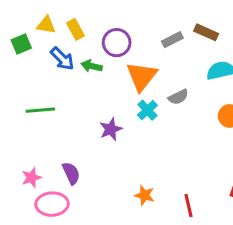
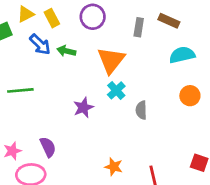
yellow triangle: (46, 25) -> (26, 14), turned -36
gray rectangle: (172, 40) -> (139, 27), turned -54
purple circle: (117, 43) -> (93, 17), moved
gray semicircle: (178, 97) -> (141, 110), moved, turned 114

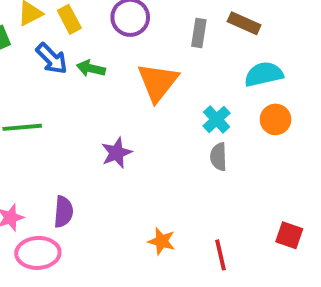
cyan cross: (116, 90) -> (217, 119), moved
orange circle: (190, 96) -> (276, 119), moved
gray semicircle: (141, 110) -> (219, 157), moved
purple semicircle: (48, 147) -> (63, 212), turned 30

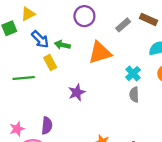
yellow rectangle: (69, 19) -> (50, 63), moved
gray rectangle: (199, 33) -> (123, 25), turned 40
orange triangle: (158, 82) -> (100, 53), turned 35

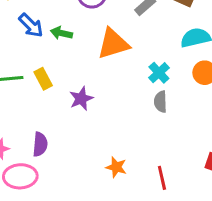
yellow rectangle: (50, 63) -> (43, 79), moved

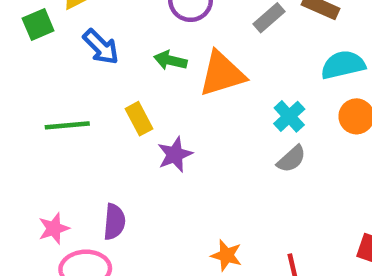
green arrow: (61, 33) -> (170, 60), moved
yellow rectangle: (43, 79) -> (139, 119), moved
gray semicircle: (160, 102) -> (291, 159), turned -130

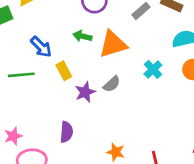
blue arrow: (101, 47) -> (41, 47), moved
gray semicircle: (291, 159) -> (112, 84), moved
purple semicircle: (114, 222) -> (66, 132), moved

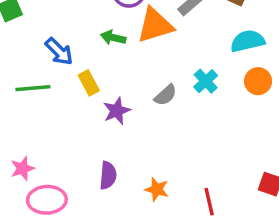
orange triangle: (113, 44) -> (155, 25), moved
gray semicircle: (112, 84) -> (166, 95), moved
purple semicircle: (66, 132) -> (108, 175), moved

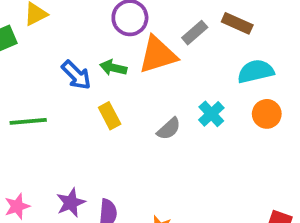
blue arrow: (59, 51) -> (76, 75), moved
yellow rectangle: (89, 83) -> (110, 116), moved
purple star: (117, 111) -> (71, 203), moved

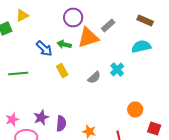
brown rectangle: (237, 23) -> (145, 20), moved
orange circle: (267, 114) -> (135, 110), moved

